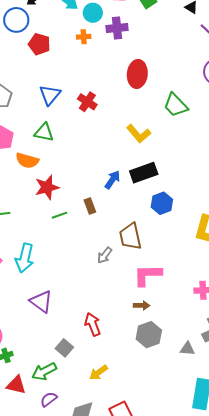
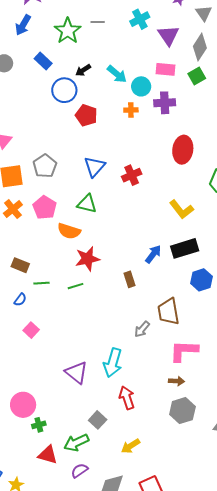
red cross: (87, 102) -> (132, 175), turned 30
green line: (59, 215) -> (75, 286), moved
cyan arrow: (25, 258) -> (113, 363), moved

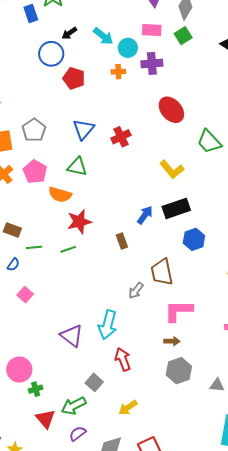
blue rectangle: (43, 61) -> (31, 13), moved, turned 30
red ellipse: (183, 150) -> (171, 110), turned -48
red triangle: (48, 455) -> (45, 419), turned 35

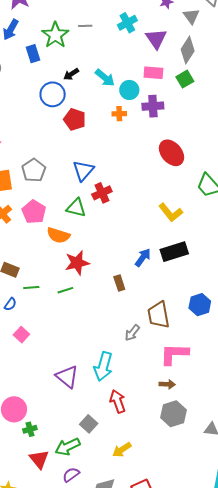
red cross: (121, 137) -> (102, 193), moved
blue hexagon: (194, 239) -> (200, 305), moved

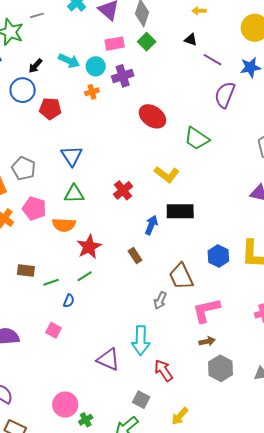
red cross: (102, 193) -> (123, 190), moved
black rectangle: (174, 252) -> (180, 211), turned 32
blue semicircle: (10, 304) -> (69, 301), moved

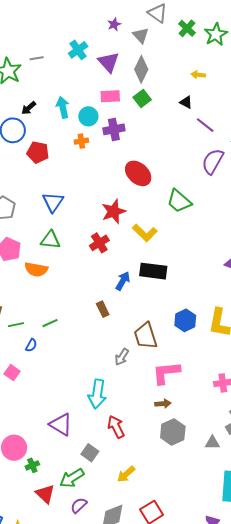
cyan arrow: (69, 61) -> (63, 107), turned -135
red star: (89, 247) -> (114, 211), moved
purple triangle: (108, 359) -> (61, 425), moved

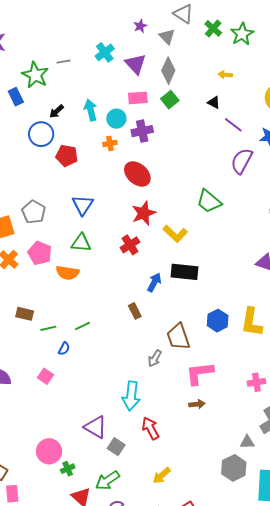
red ellipse: (138, 173) -> (137, 174), moved
gray hexagon: (173, 432) -> (234, 468), moved
gray square: (90, 453) -> (116, 447), moved

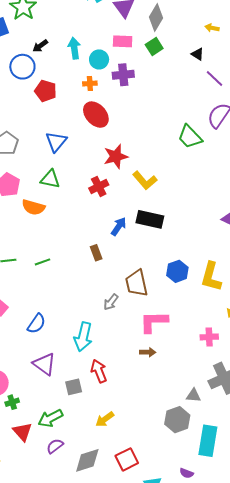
red ellipse: (137, 174) -> (96, 115), moved
green trapezoid: (209, 201) -> (190, 137), moved
blue semicircle: (64, 349) -> (36, 324), moved, size x1.5
gray square: (116, 447) -> (74, 387), moved, turned 36

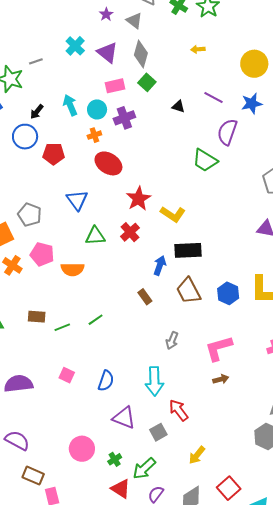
black triangle: (198, 54) -> (178, 106), moved
green triangle: (50, 179) -> (95, 236), moved
brown trapezoid: (137, 283) -> (188, 291), moved
green cross: (12, 402) -> (115, 459), moved

